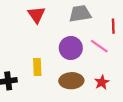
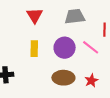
yellow rectangle: (37, 67) -> (34, 49), moved

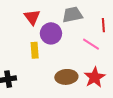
purple circle: (65, 48) -> (51, 33), moved
red star: (91, 81) -> (95, 77), size x1.5

